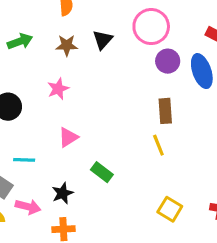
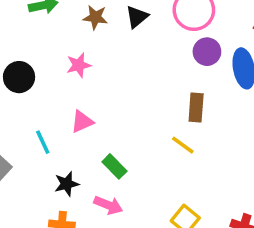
yellow line: (158, 145) -> (183, 145), turned -40
cyan line: (24, 160) -> (43, 142), moved, turned 55
pink arrow: (28, 207) -> (108, 205), moved

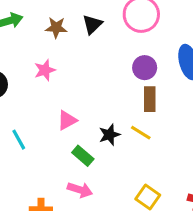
purple circle: (207, 52) -> (145, 68), moved
pink triangle: (82, 122) -> (67, 120), moved
black star: (67, 184) -> (109, 135), moved

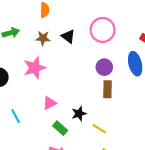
black triangle: (92, 24) -> (68, 36), turned -40
pink star: (45, 70) -> (35, 68), size x1.5
yellow line: (141, 133) -> (99, 129), moved

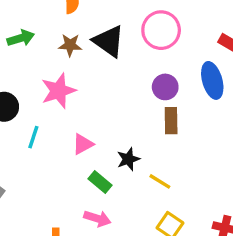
black triangle: (68, 36) -> (109, 41), size x1.5
cyan line: (16, 116) -> (33, 137), moved, turned 48

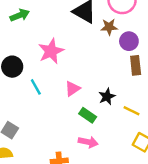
brown star: (70, 45) -> (109, 27), moved
cyan line: (33, 137) -> (36, 87), turned -42

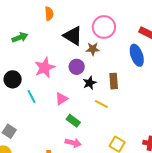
purple circle: (129, 41) -> (77, 67), moved
black star: (107, 97) -> (90, 83), moved
yellow line: (132, 111) -> (101, 104), moved

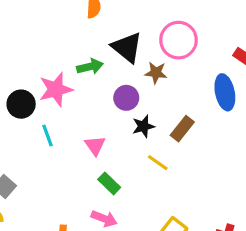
green arrow: (20, 37) -> (90, 67), moved
pink star: (45, 68) -> (56, 89), moved
brown rectangle: (114, 81) -> (182, 129), turned 35
pink triangle: (61, 99) -> (95, 146), turned -40

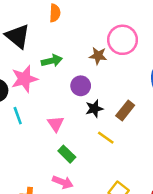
black triangle: (127, 47) -> (18, 36), moved
brown star: (156, 73) -> (98, 56), moved

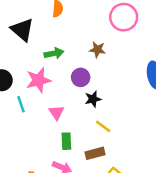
pink circle: (123, 40) -> (124, 17), moved
pink star: (24, 79) -> (38, 80), moved
brown rectangle: (125, 111) -> (95, 153), moved, turned 36
green rectangle: (67, 154) -> (66, 141), turned 42

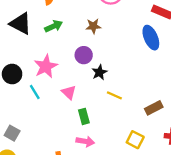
green arrow: (54, 53) -> (54, 26), moved
brown rectangle: (95, 153) -> (154, 108), moved

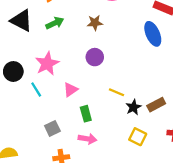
purple circle: (84, 55) -> (95, 57), moved
black star: (99, 72) -> (133, 107), moved
pink triangle: (69, 92) -> (71, 90), turned 42
gray square: (12, 133) -> (52, 128), moved, turned 35

